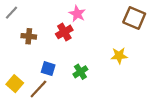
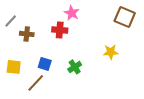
gray line: (12, 13) -> (11, 21), moved
red cross: (64, 32) -> (60, 30), turned 35
yellow square: (15, 84) -> (14, 67), moved, turned -35

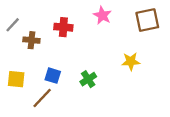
pink star: (72, 13) -> (102, 15), moved
brown square: (125, 17) -> (147, 20), turned -35
red cross: (60, 30) -> (63, 27), moved

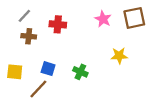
pink star: (102, 15) -> (103, 19), moved
gray line: (13, 25) -> (24, 16), moved
green cross: (88, 79) -> (80, 72), turned -32

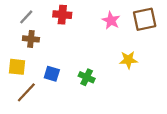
red cross: (58, 24) -> (62, 15), moved
yellow square: (15, 72) -> (17, 67), moved
brown line: (38, 89) -> (26, 92), moved

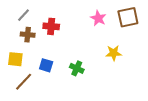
red cross: (62, 15) -> (51, 26), moved

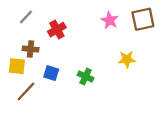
red cross: (51, 26) -> (57, 30), turned -35
brown cross: (28, 35) -> (31, 49), moved

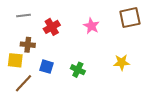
gray line: (26, 17) -> (24, 15), turned 40
pink star: (110, 20) -> (91, 26), moved
yellow star: (127, 59) -> (122, 62), moved

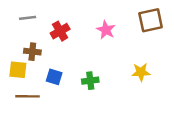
green cross: (78, 70) -> (90, 81), turned -32
brown line: (24, 83) -> (28, 96), turned 48

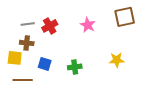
gray line: (28, 18) -> (28, 24), moved

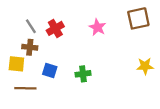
gray line: (28, 24) -> (31, 26), turned 64
yellow star: (117, 60) -> (145, 66), moved

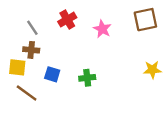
red cross: (55, 28) -> (67, 20), moved
brown line: (25, 88) -> (27, 93), turned 35

